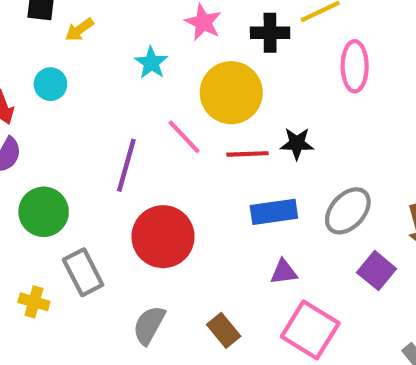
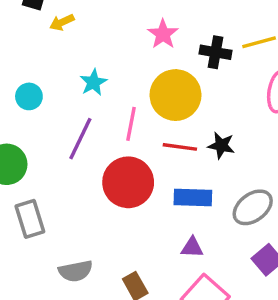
cyan star: (151, 63) -> (93, 82), moved
cyan circle: (50, 84) -> (29, 96), moved
pink line: (184, 137) -> (131, 124), turned 44
red circle: (163, 237) -> (128, 182), moved
gray semicircle: (149, 325) -> (76, 271), turned -140

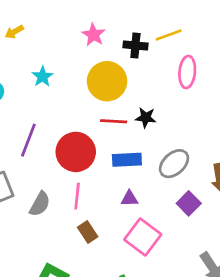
pink line: (131, 124) -> (77, 196), moved
purple line: (80, 139) -> (28, 140), moved
gray semicircle: (76, 271) -> (40, 204), moved, turned -45

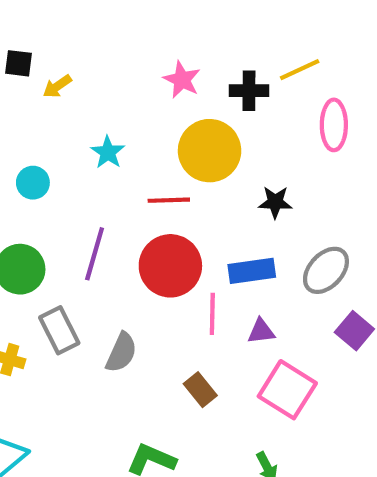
red line: (114, 121) -> (169, 200), moved
pink line: (77, 196) -> (212, 314), moved

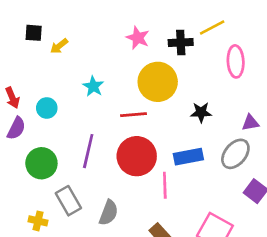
purple triangle: (261, 331) -> (250, 123), moved

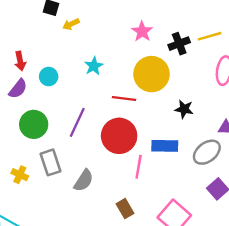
black cross: (181, 42) -> (179, 44), turned -30

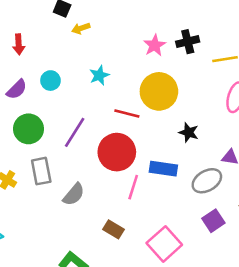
black cross: (179, 44) -> (188, 42), moved
red arrow: (20, 61) -> (19, 44), moved
brown rectangle: (125, 209) -> (114, 229), turned -36

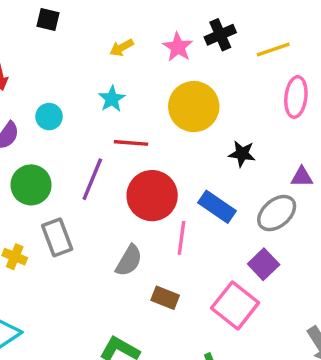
yellow arrow: (81, 28) -> (122, 48), moved
red line: (127, 113) -> (131, 143), moved
blue rectangle: (163, 169) -> (217, 207), turned 36
gray semicircle: (74, 194) -> (129, 261), moved
purple square: (213, 221) -> (264, 264), moved

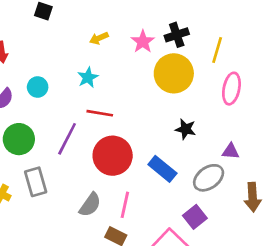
yellow line: (273, 49) -> (217, 50), turned -60
yellow circle: (194, 107) -> (174, 73), moved
pink line: (182, 238) -> (125, 205), moved

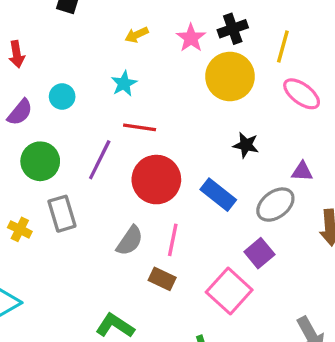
pink ellipse: (231, 89) -> (302, 94), turned -64

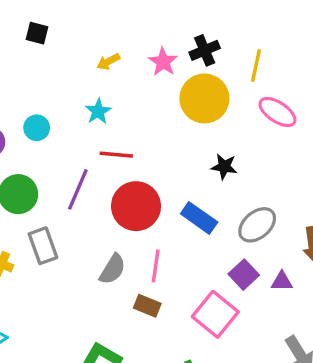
purple triangle: (302, 171) -> (282, 281), moved

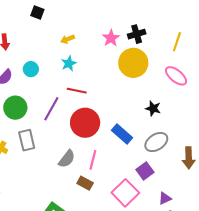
yellow arrow: (108, 62) -> (68, 39), moved
yellow line: (256, 65) -> (177, 42), moved
black star: (224, 167) -> (153, 108), moved
purple triangle: (282, 281) -> (165, 198), moved, turned -32

